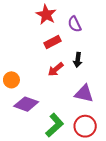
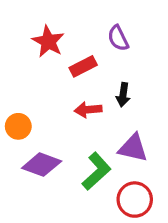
red star: (46, 15) -> (48, 41), moved
red arrow: (56, 69) -> (88, 110), turned 35
green L-shape: (55, 125) -> (96, 171), moved

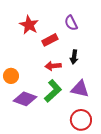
green L-shape: (96, 171) -> (53, 91), moved

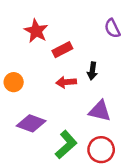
purple semicircle: (71, 23) -> (112, 28), moved
orange circle: (11, 76) -> (14, 82), moved
green L-shape: (53, 91) -> (66, 145), moved

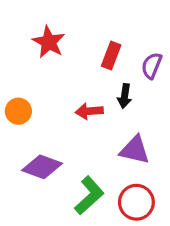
purple semicircle: (112, 28) -> (152, 66), moved, turned 48
red rectangle: (62, 50) -> (111, 56), moved, turned -42

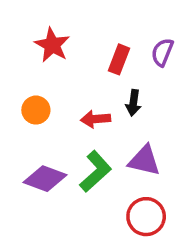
purple semicircle: (152, 66) -> (162, 52), moved
orange circle: (18, 111) -> (36, 110), moved
green L-shape: (89, 195) -> (95, 171), moved

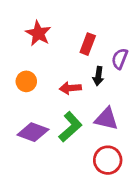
purple semicircle: (162, 52) -> (120, 59), moved

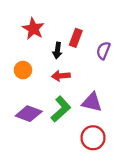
black arrow: (98, 76) -> (57, 50), moved

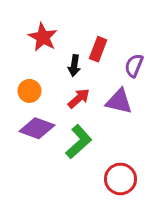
red arrow: (61, 76) -> (79, 98), turned 144
purple triangle: (92, 102) -> (119, 101), moved
purple diamond: (29, 114) -> (37, 128), moved

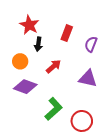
black arrow: (74, 66) -> (38, 44), moved
purple triangle: (119, 101) -> (88, 79), moved
green L-shape: (79, 142) -> (54, 109), moved

